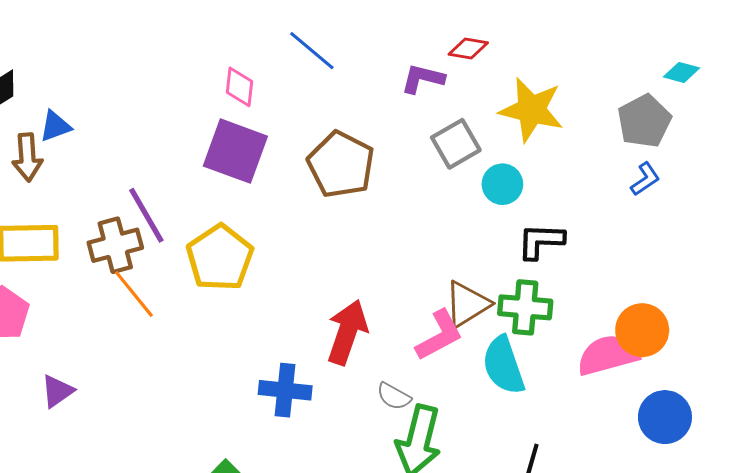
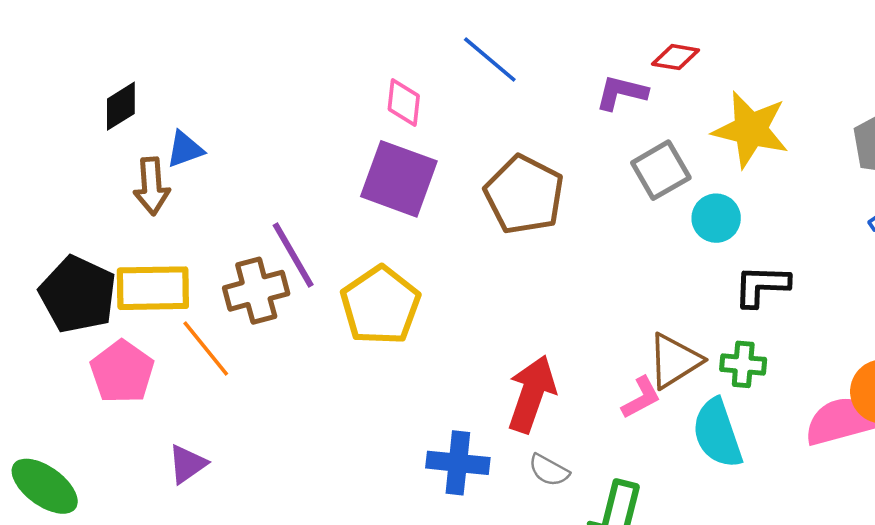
orange line: (134, 294) -> (206, 348), moved
green cross: (525, 307) -> (743, 364), size x0.7
pink L-shape: (439, 335) -> (641, 398), size x0.7
gray semicircle: (394, 396) -> (549, 470), moved

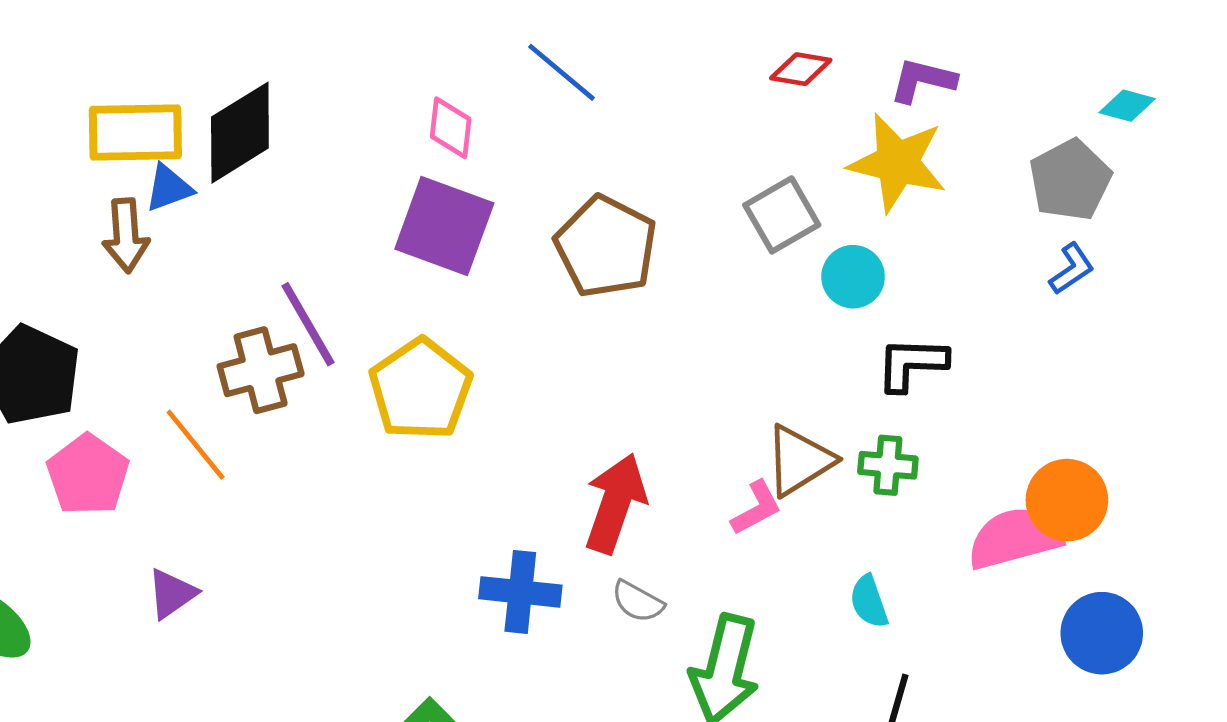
purple L-shape: (621, 93) -> (923, 80), moved
black diamond: (121, 106) -> (240, 133), moved, size x1.6
yellow rectangle: (153, 288) -> (135, 133), moved
cyan semicircle: (717, 433) -> (869, 601), moved, size x0.6

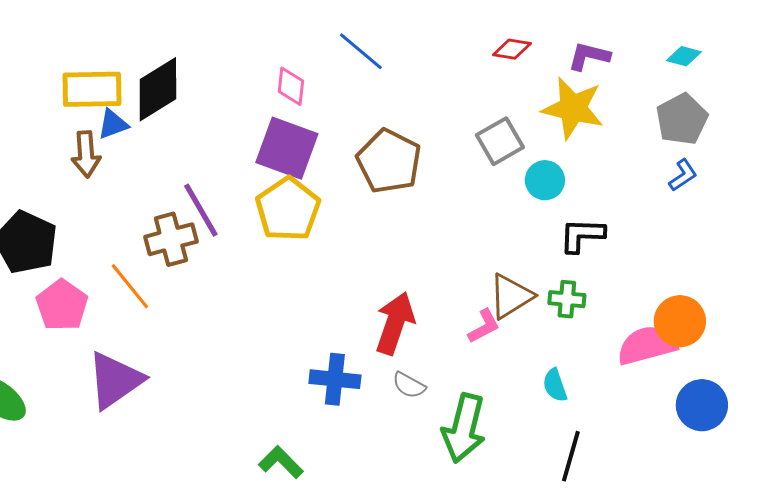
cyan diamond: (1127, 106) -> (684, 56), moved
yellow pentagon: (421, 389) -> (288, 209), moved
purple triangle: (172, 594) -> (115, 380), size x1.8

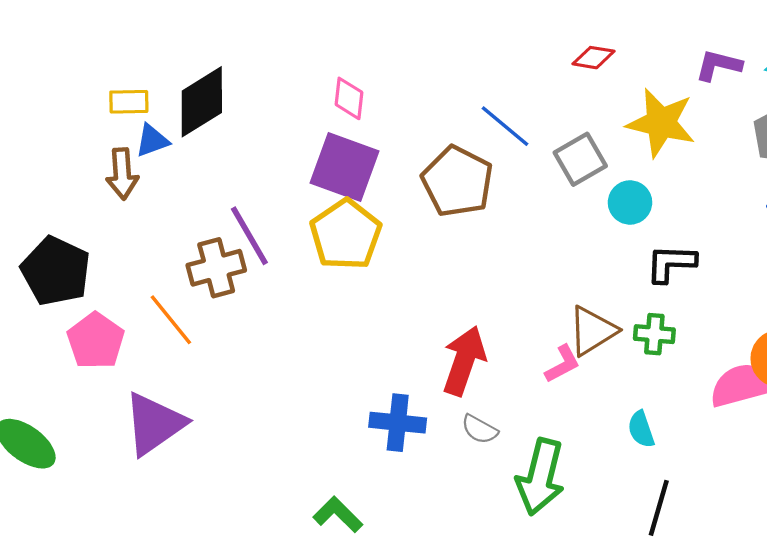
blue line: (361, 51) -> (505, 126), moved
purple L-shape: (589, 56) -> (719, 65), moved
yellow rectangle: (92, 89) -> (129, 102), size x0.6

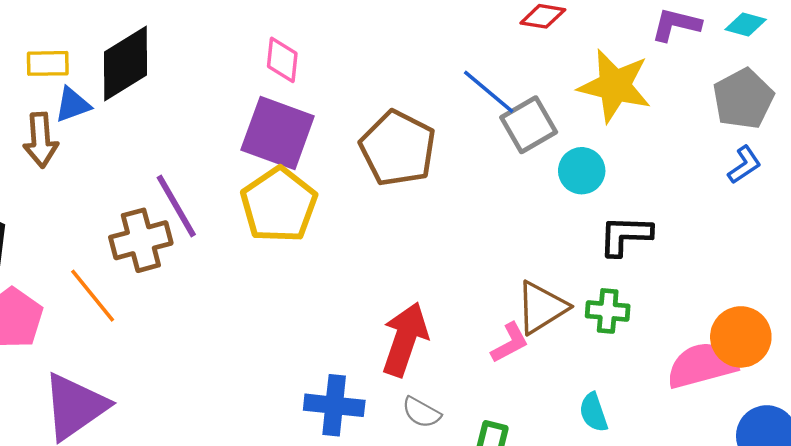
blue line: (505, 126) -> (489, 92), moved

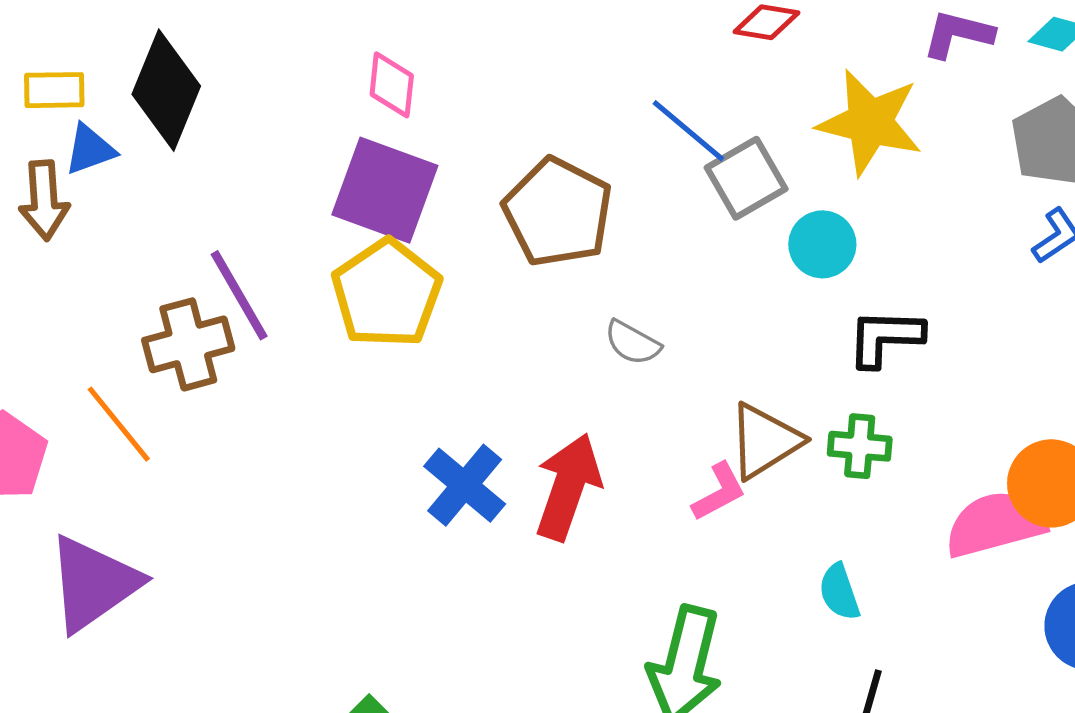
black diamond: (126, 63) -> (166, 90), turned -36
blue cross: (334, 405) -> (465, 485), moved, turned 34
gray semicircle: (421, 412) -> (632, 343), moved

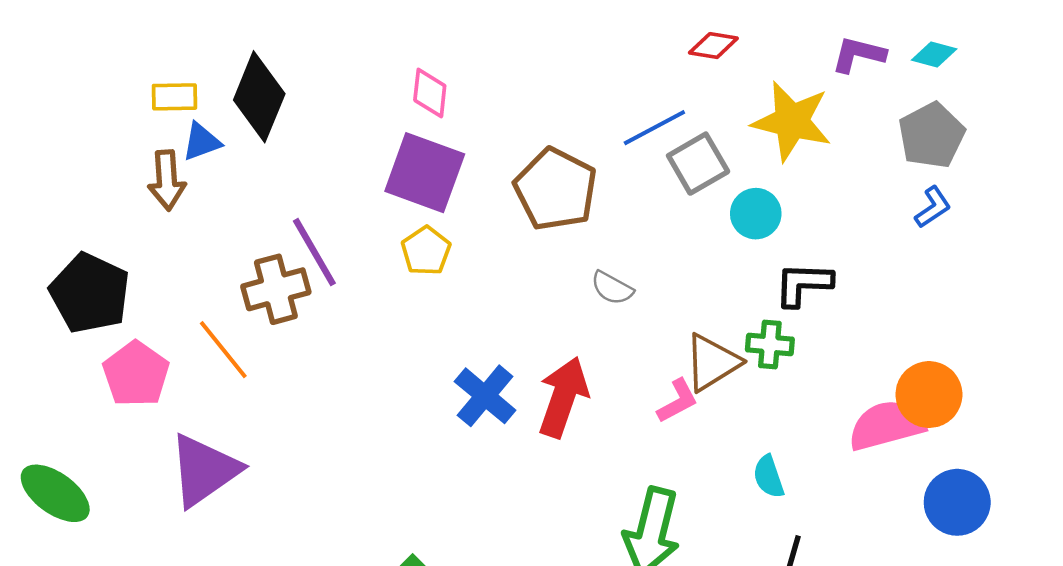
blue line: (688, 131) -> (654, 128), turned -68
yellow pentagon: (387, 294) -> (426, 251), size x0.6
green cross: (860, 446) -> (770, 344), moved

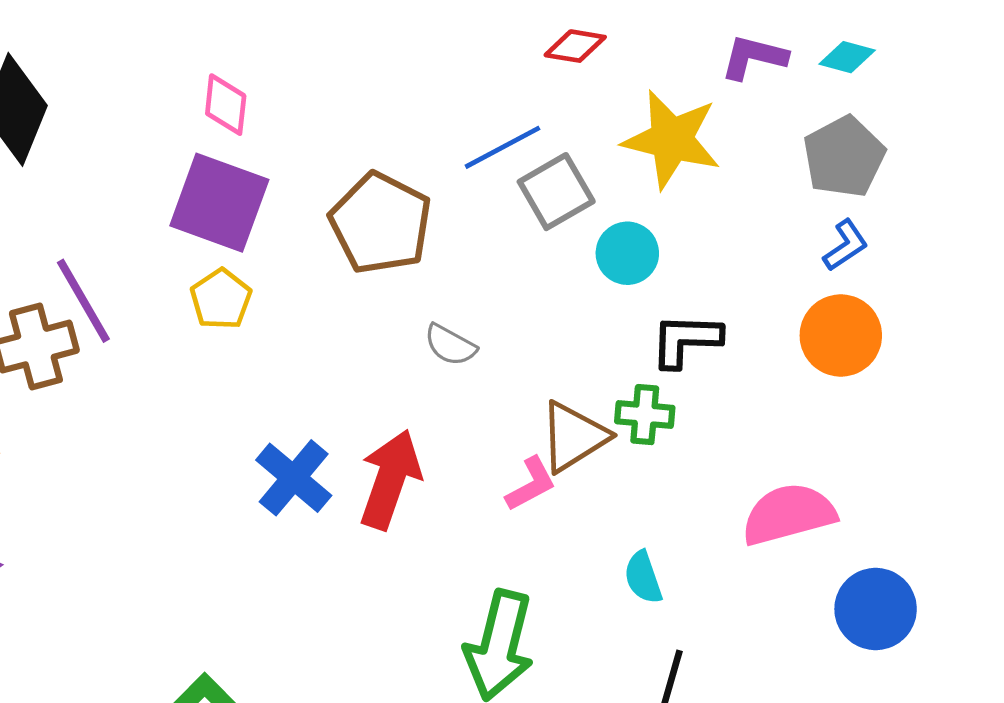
orange circle: (929, 395) -> (841, 335), moved

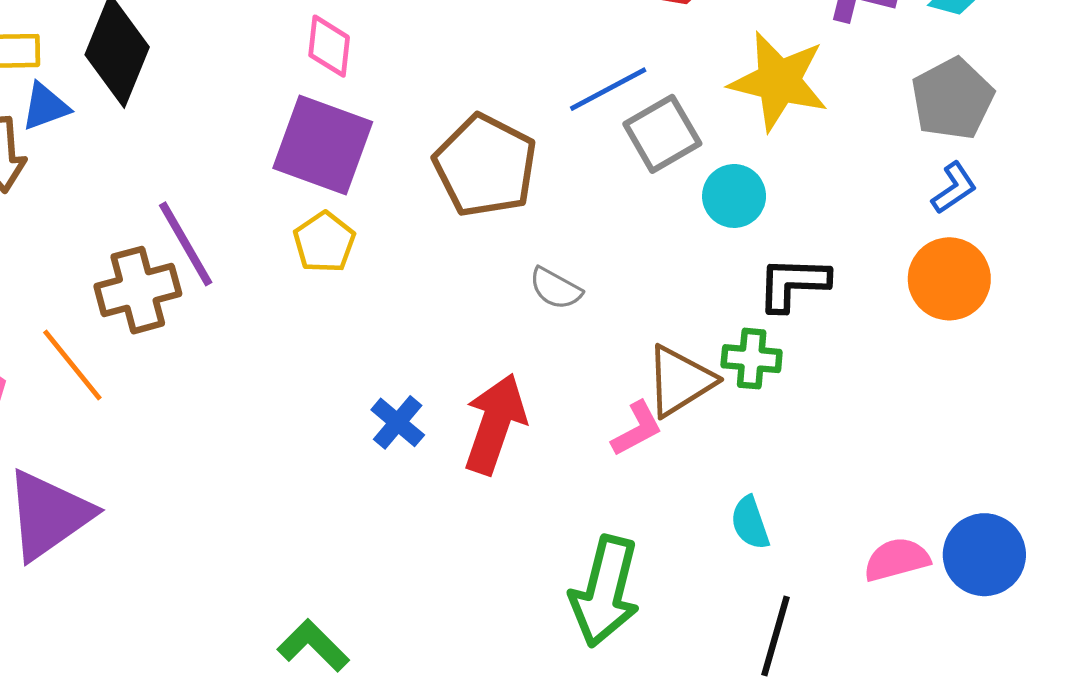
blue cross: (294, 478) -> (398, 422), size x0.7
pink semicircle: (789, 514) -> (897, 559), moved, size x0.7

